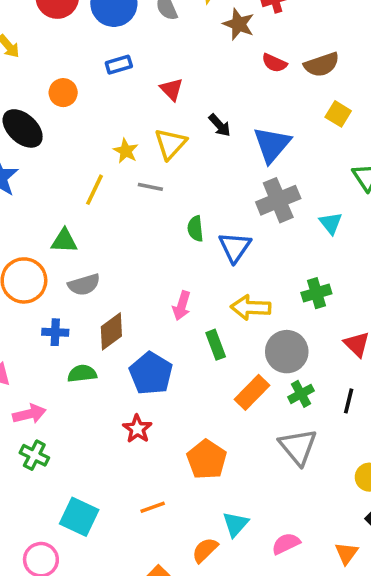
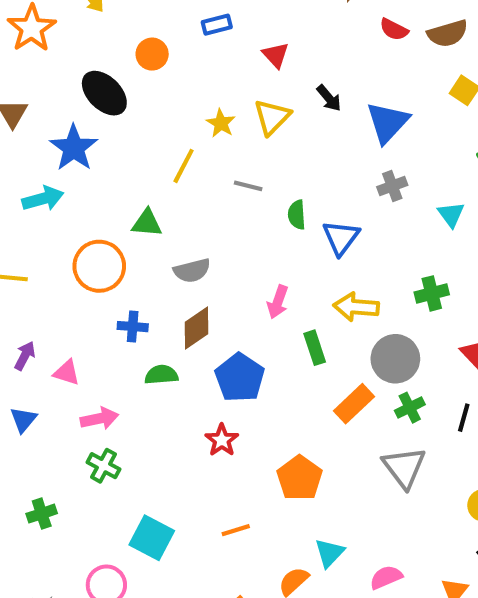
gray line: (150, 187) -> (248, 186), moved
gray cross: (278, 200) -> (392, 186), size x0.6
gray semicircle: (84, 285) -> (192, 271), moved

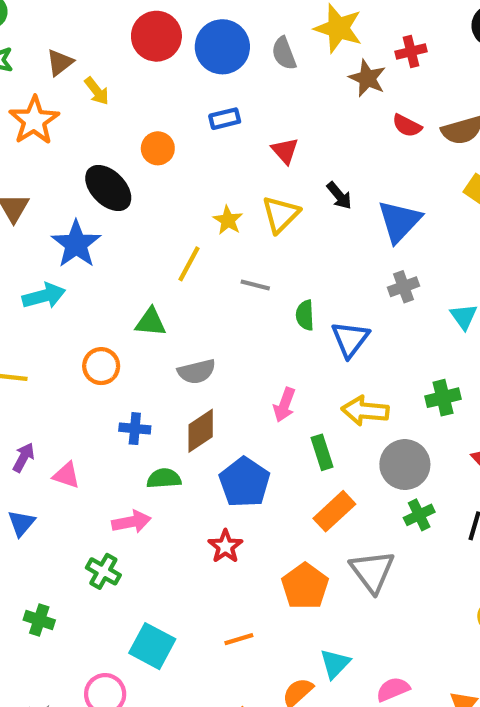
orange circle: (99, 266) -> (101, 366), size x0.7
orange rectangle: (354, 404) -> (334, 511), moved
pink arrow: (99, 419) -> (131, 522), moved
gray triangle: (404, 467) -> (372, 571), moved
green cross: (42, 514) -> (39, 620), turned 36

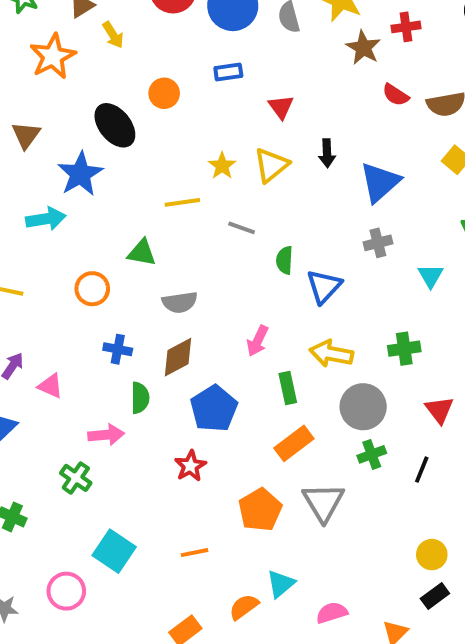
black arrow: (339, 196) -> (327, 153), turned 32
yellow line: (189, 264) -> (182, 202), turned 48
green semicircle: (164, 478) -> (140, 398), turned 88

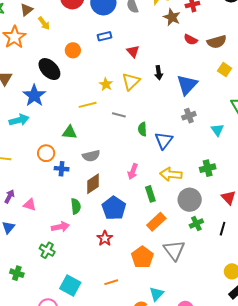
blue cross: (118, 349) -> (62, 169), moved

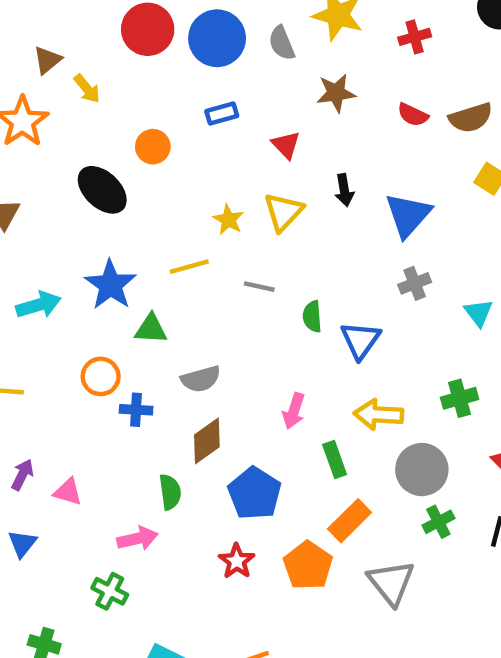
brown star: (172, 17) -> (336, 93), moved, turned -30
blue star: (34, 96) -> (110, 285), moved
orange pentagon: (142, 257) -> (308, 566), moved

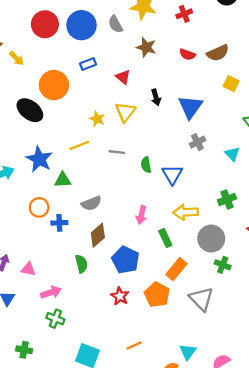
brown star: (336, 93) -> (146, 47), turned 30
orange circle: (153, 147) -> (54, 85), size x1.6
green cross: (438, 522) -> (223, 265), turned -35
pink arrow: (137, 538) -> (51, 292), moved

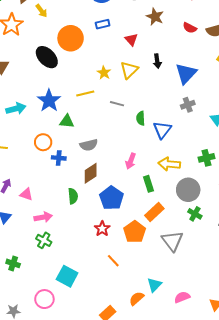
orange line: (134, 346) -> (113, 261), moved, turned 64

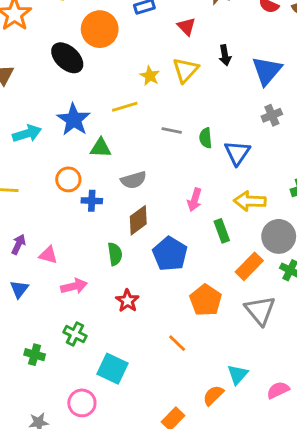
gray line: (117, 104) -> (172, 131), moved
orange rectangle: (154, 212) -> (249, 266), moved
red star: (102, 229) -> (127, 301), moved
green cross: (44, 240) -> (75, 334), moved

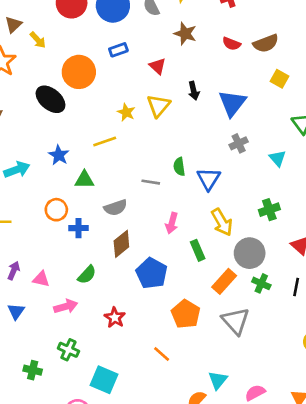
blue star: (74, 120) -> (59, 155), size x0.7
gray line: (172, 131) -> (151, 182), moved
yellow arrow: (250, 201) -> (222, 222), turned -120
green semicircle: (115, 254) -> (87, 275), moved, turned 54

